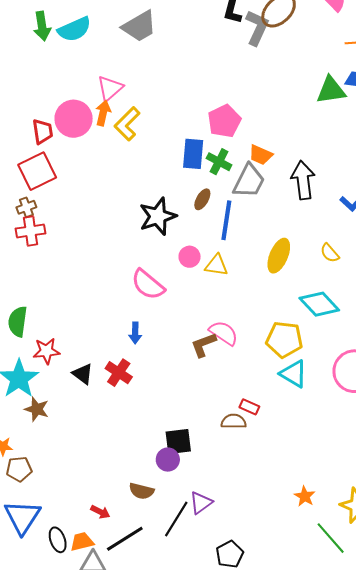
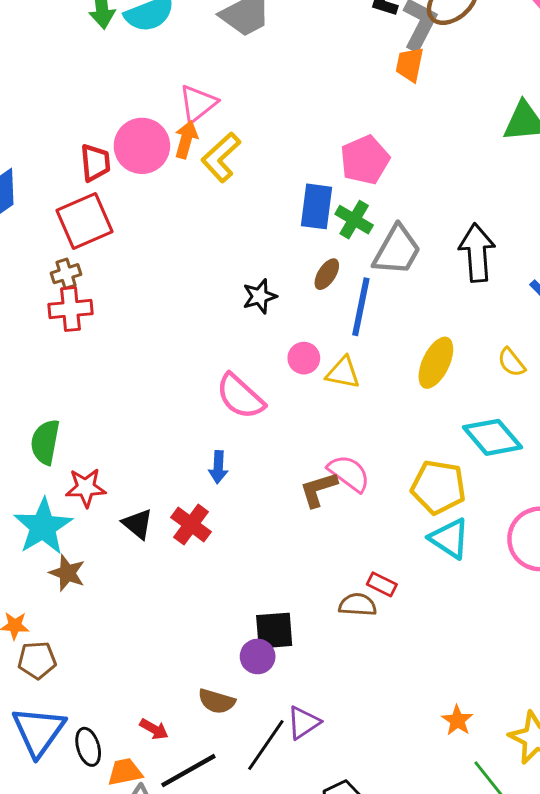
orange trapezoid: (261, 155) -> (410, 65), moved, turned 75
black star: (158, 216) -> (260, 296), size x0.6
black ellipse: (58, 540) -> (88, 747), moved

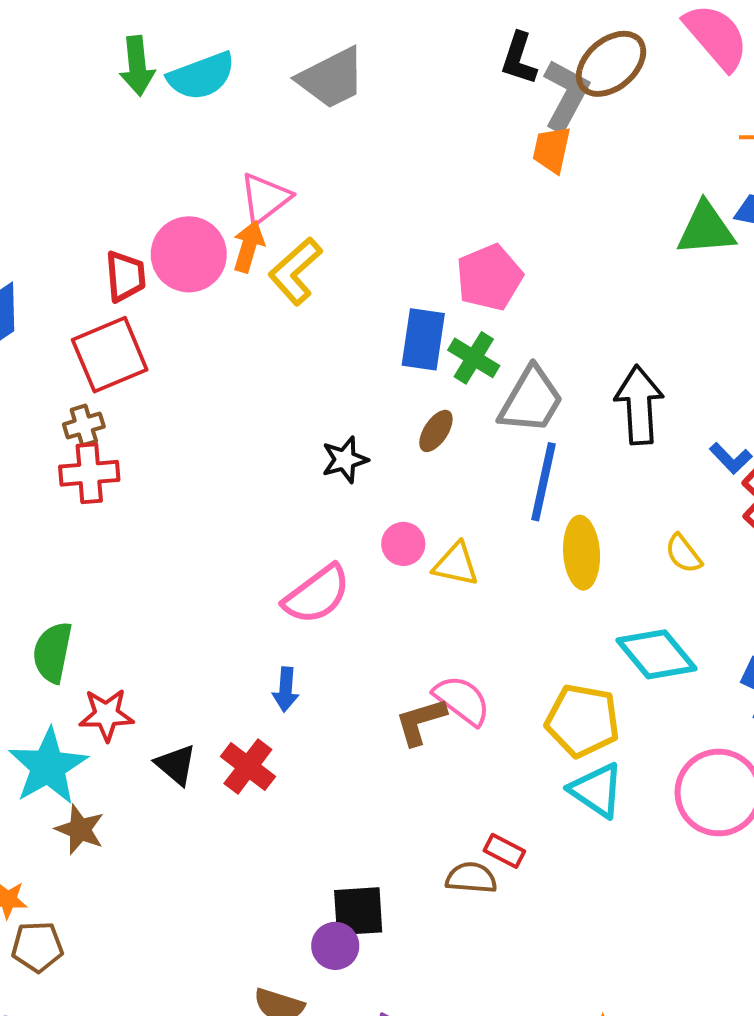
blue line: (361, 307) -> (543, 482), moved
yellow ellipse: (436, 363) -> (582, 553), turned -30
pink semicircle: (240, 396) -> (317, 594), turned -80

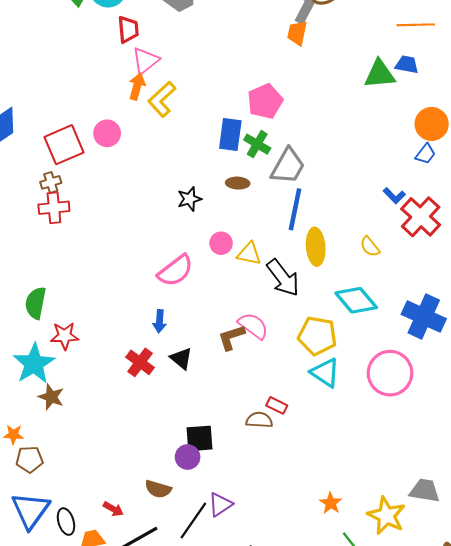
pink circle: (189, 254) -> (107, 133), moved, size x0.7
red trapezoid: (125, 276) -> (128, 29), moved
black arrow: (639, 405) -> (283, 278), moved, turned 147
brown ellipse: (436, 431) -> (238, 183), turned 60
black triangle: (176, 765) -> (181, 359), moved

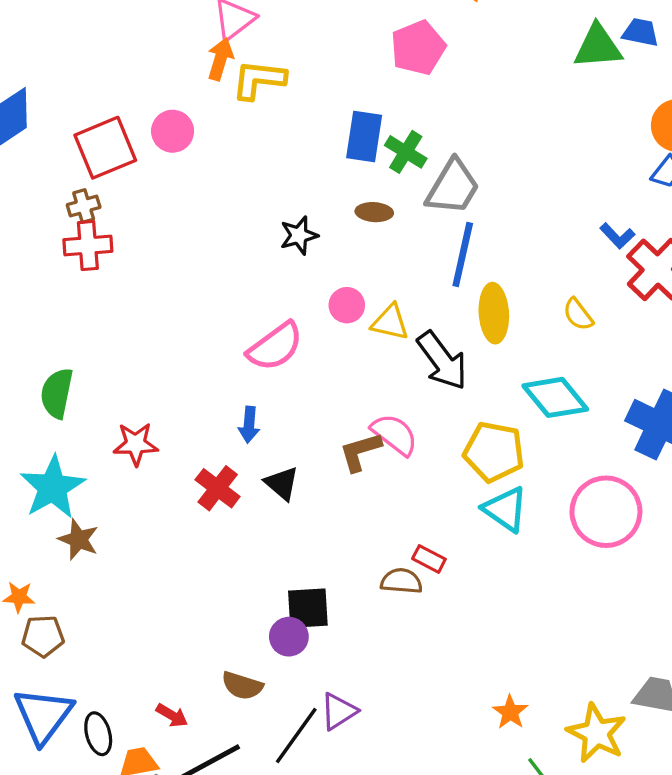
yellow L-shape: (162, 99) -> (259, 80), turned 48
pink pentagon: (265, 101) -> (418, 48), moved
red star: (65, 336) -> (136, 444), moved

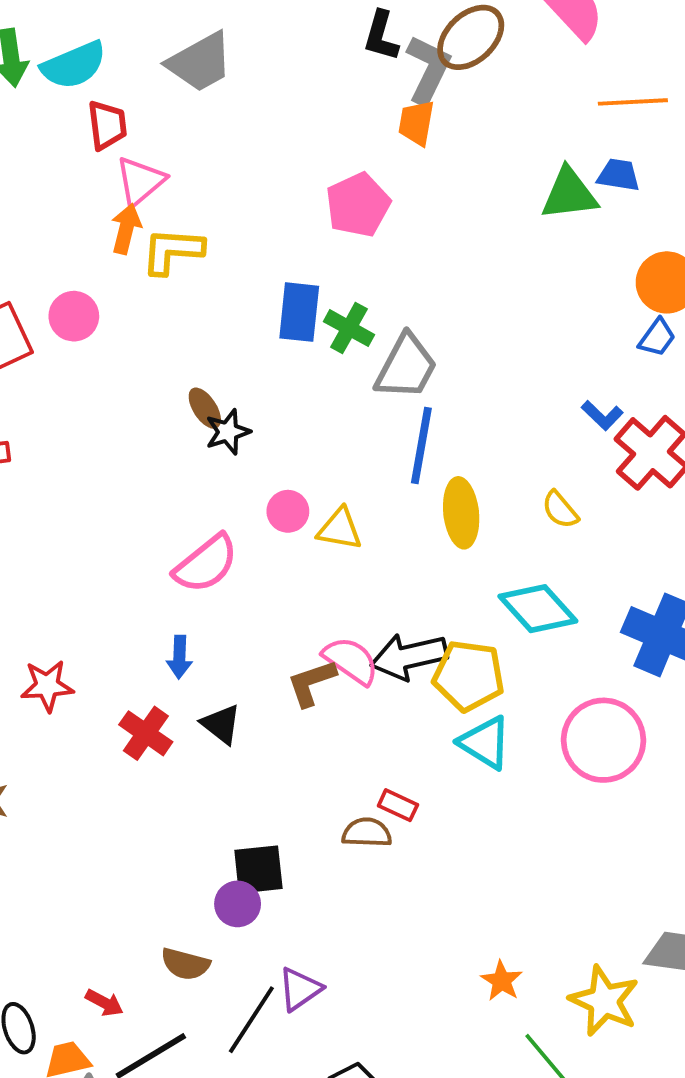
brown ellipse: (374, 212) -> (205, 408), moved, turned 56
black arrow: (442, 361) -> (409, 657), moved, turned 116

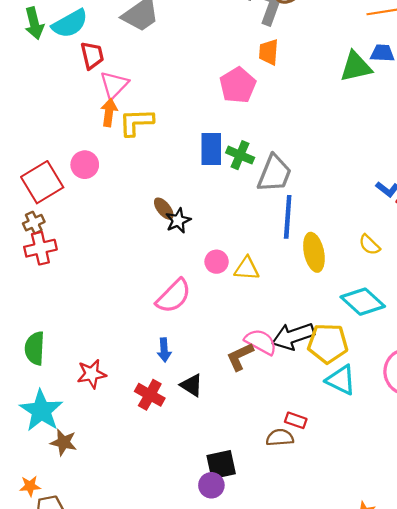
orange trapezoid: (416, 123) -> (269, 52), moved

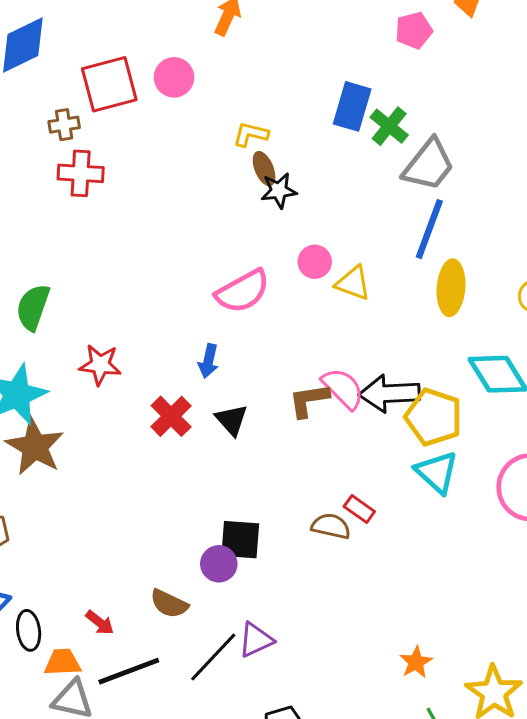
pink pentagon: (238, 85) -> (414, 30), size x0.7
yellow L-shape: (136, 122) -> (251, 134), moved, size x0.7
brown cross: (34, 223) -> (64, 125), moved
brown star: (64, 442) -> (35, 447), size x1.5

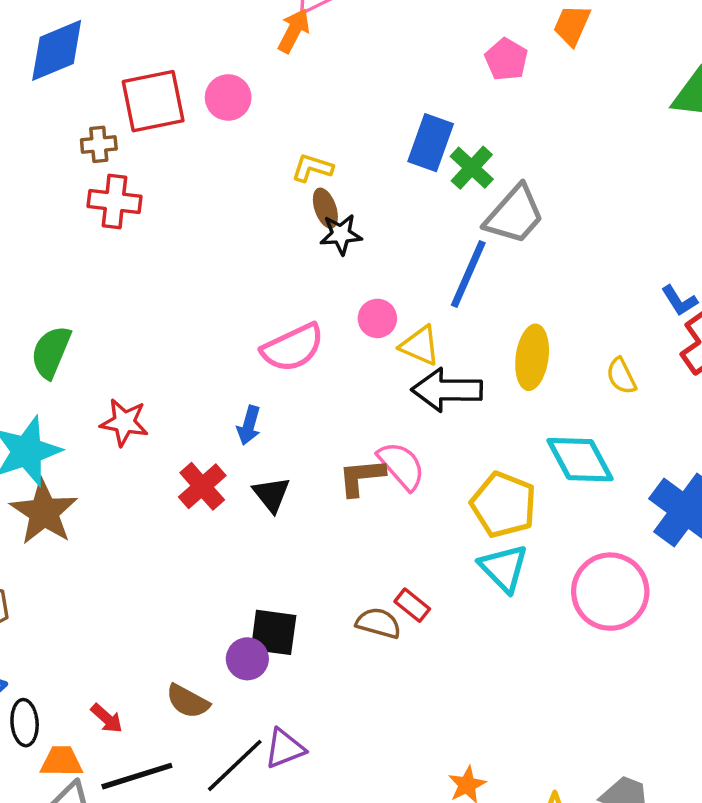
pink pentagon: (414, 30) -> (506, 59), turned -30
blue line: (429, 229) -> (468, 274), moved
black arrow: (389, 393) -> (447, 390), moved

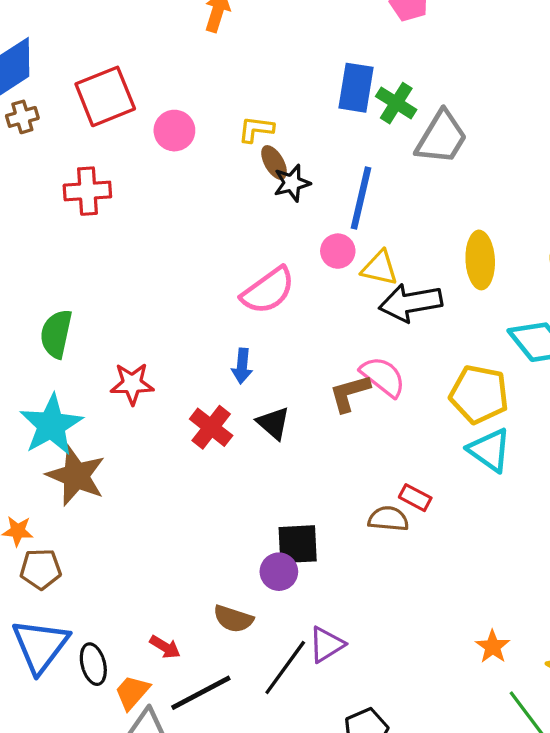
pink circle: (228, 97) -> (174, 131), moved
brown cross: (99, 144) -> (22, 117), moved
blue line: (468, 274) -> (361, 198), moved
orange trapezoid: (61, 761) -> (132, 692), turned -39

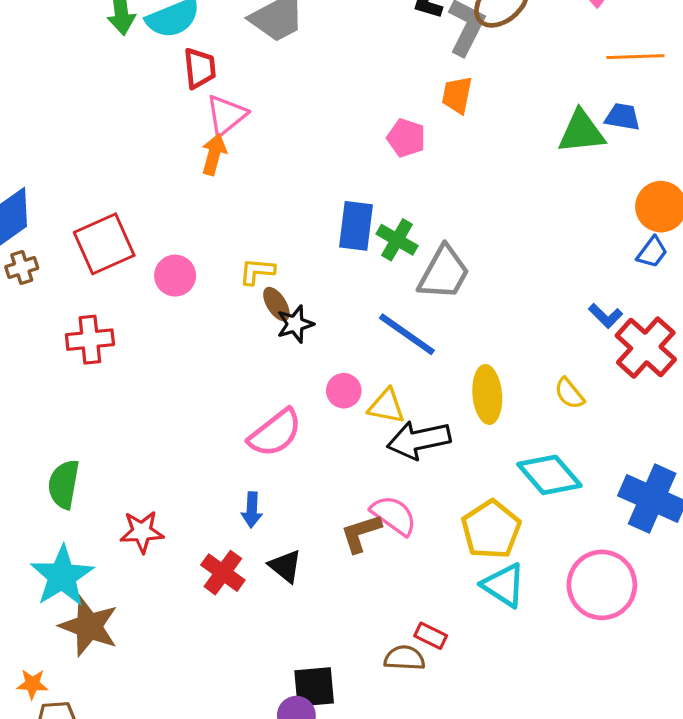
blue line: (361, 198) -> (407, 334), moved, turned -66
yellow pentagon: (479, 394) -> (491, 530), turned 30

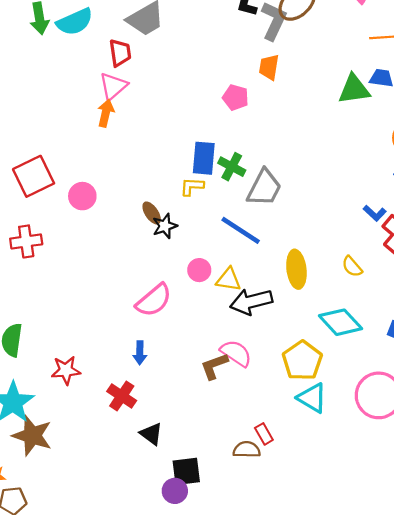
red trapezoid: (200, 68) -> (120, 53), moved
yellow L-shape: (257, 271) -> (192, 186), moved
black triangle: (285, 566) -> (151, 434), moved
red rectangle: (431, 636) -> (264, 434), turned 36

